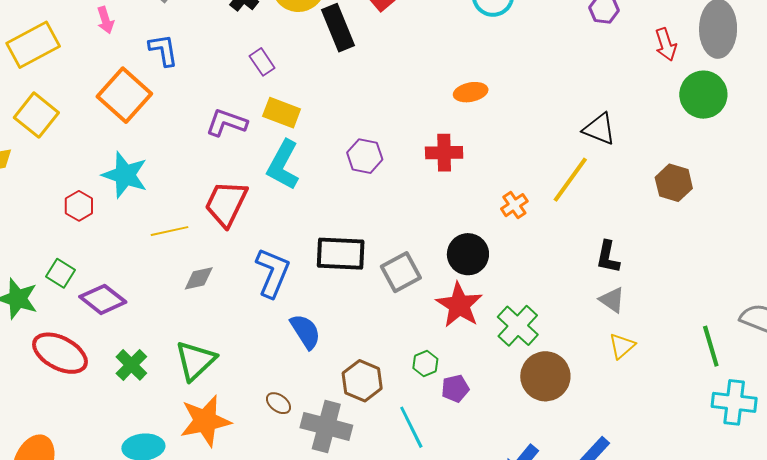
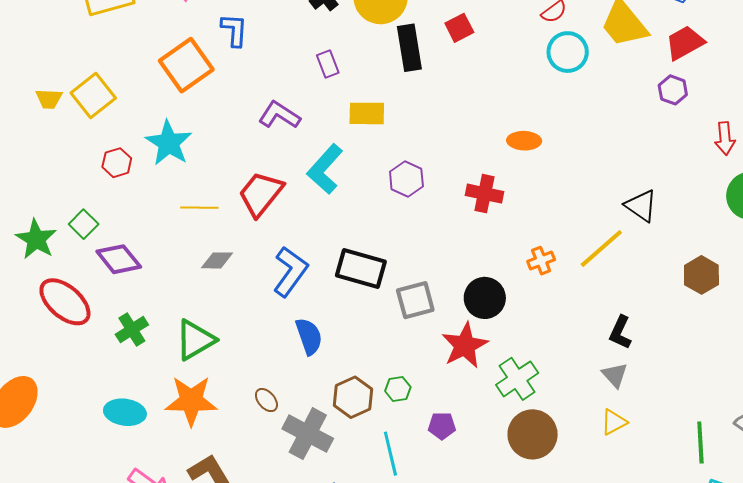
yellow rectangle: (282, 113) -> (367, 113), moved, turned -33
yellow square: (36, 115) -> (93, 95), moved
green hexagon: (425, 364) -> (398, 389), moved

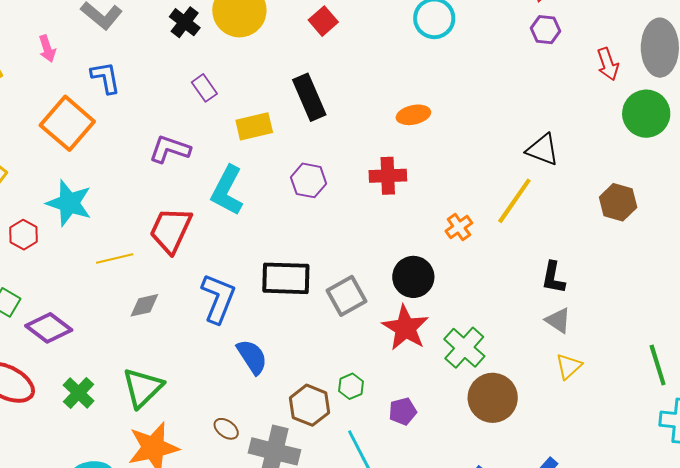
black rectangle: (409, 48) -> (309, 97), moved

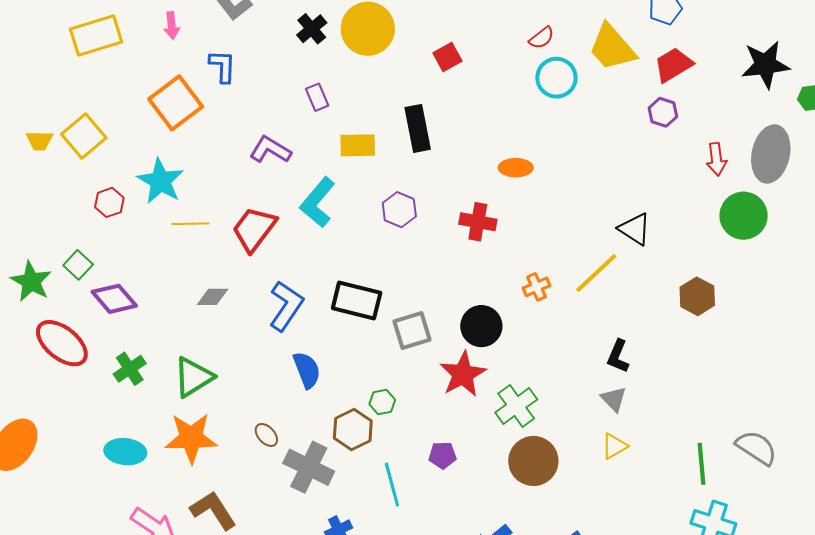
yellow line: (115, 258) -> (190, 224), moved
green hexagon: (351, 386) -> (382, 402), moved

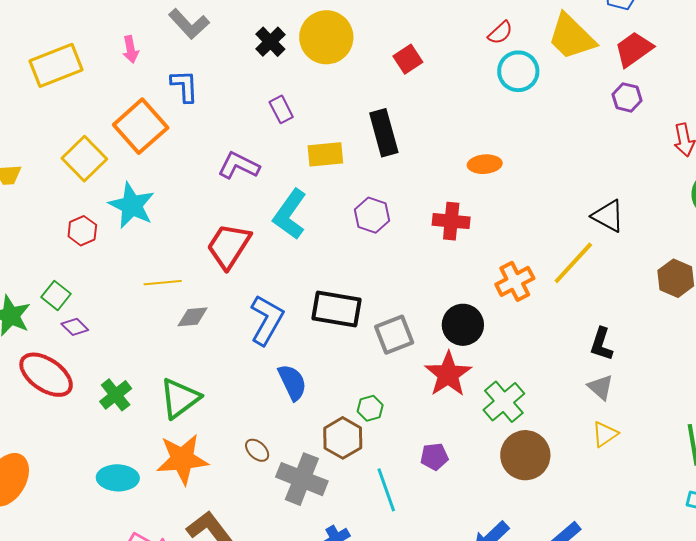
yellow square: (84, 136) -> (84, 159), moved
yellow line: (190, 224) -> (163, 283), moved
orange cross: (536, 287) -> (515, 281), size x1.4
purple diamond: (114, 299) -> (75, 327), moved, size x0.6

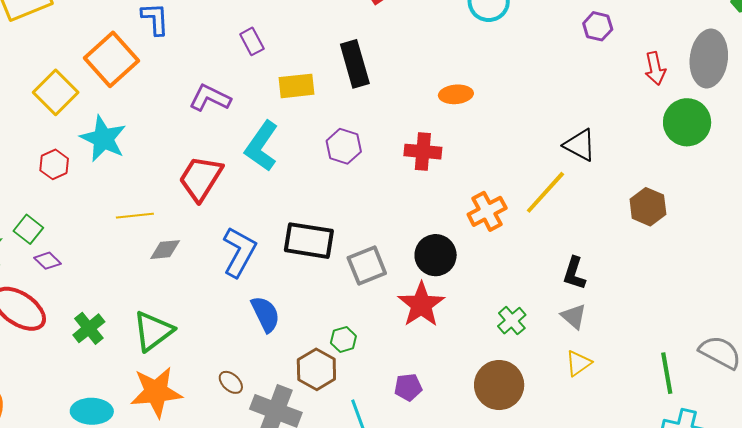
green cross: (504, 402) -> (512, 321), moved, size x0.7

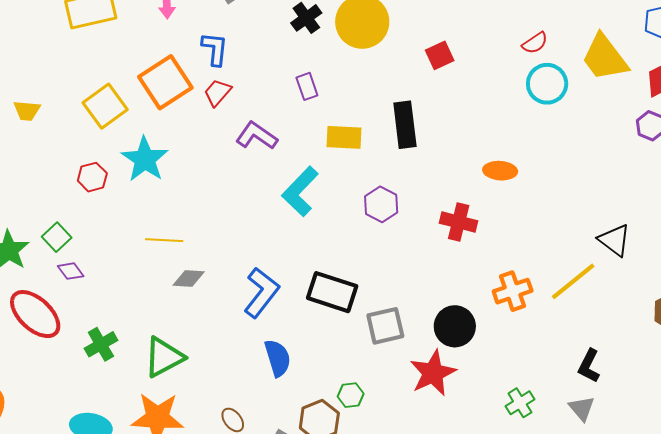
red trapezoid: (201, 178) -> (218, 93), moved, size x0.6

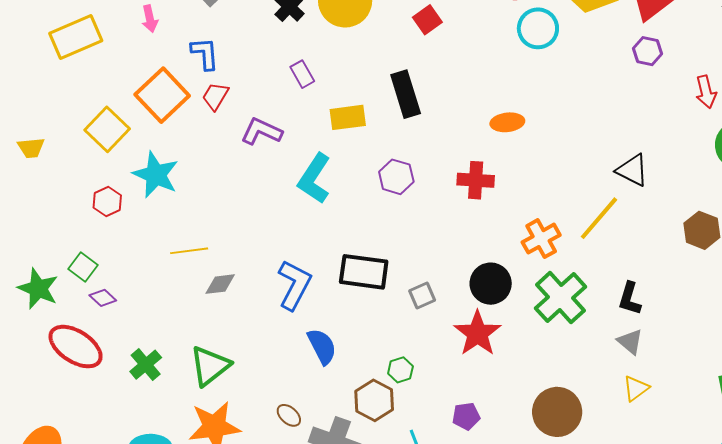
gray square: (385, 326) -> (422, 296), size x0.7
green cross: (520, 403) -> (561, 298), moved, size x1.8

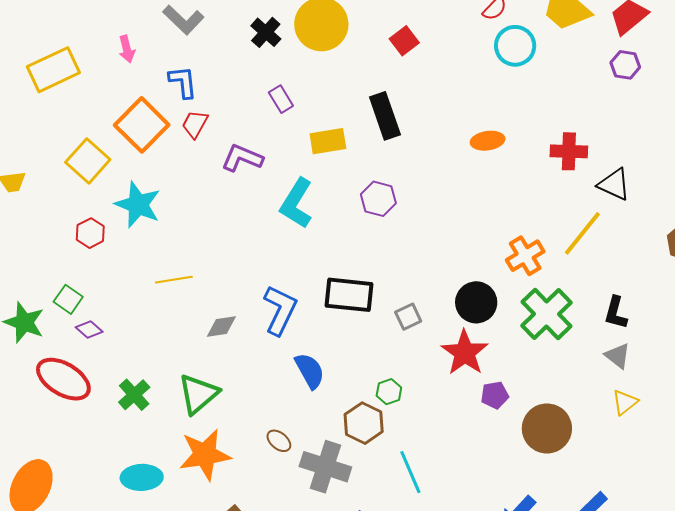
red cross: (476, 180) -> (569, 151), moved
gray diamond: (220, 284) -> (221, 327), moved
purple pentagon: (466, 416) -> (495, 395), moved

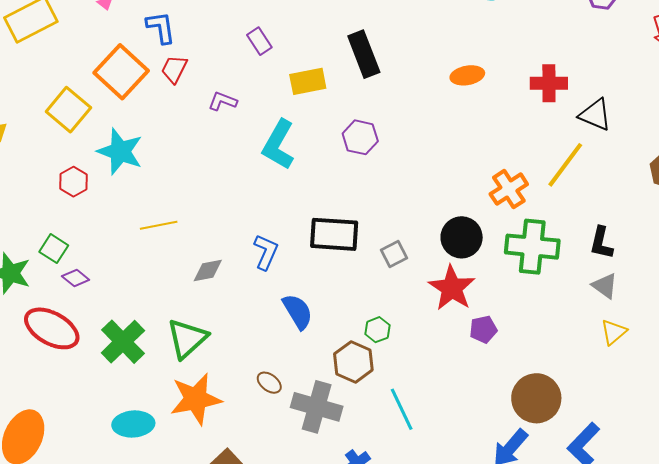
purple L-shape: (242, 158) -> (223, 101), size x0.7
blue L-shape: (280, 310) -> (266, 252), size x0.7
green cross: (547, 314) -> (532, 247), turned -38
green cross: (134, 395) -> (123, 342), size x1.4
brown circle: (547, 428) -> (536, 398), moved

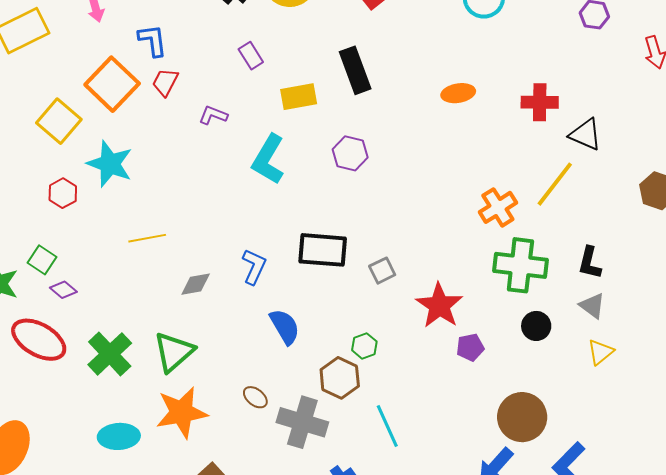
black circle: (462, 237) -> (536, 326), moved, size x0.7

